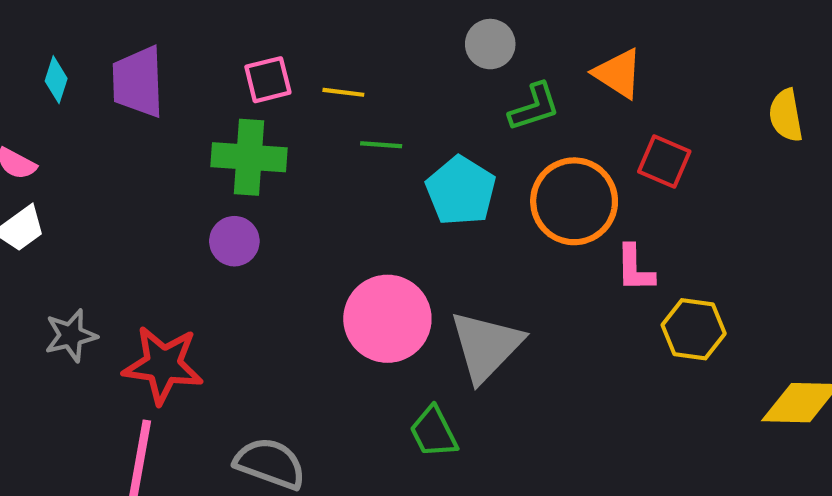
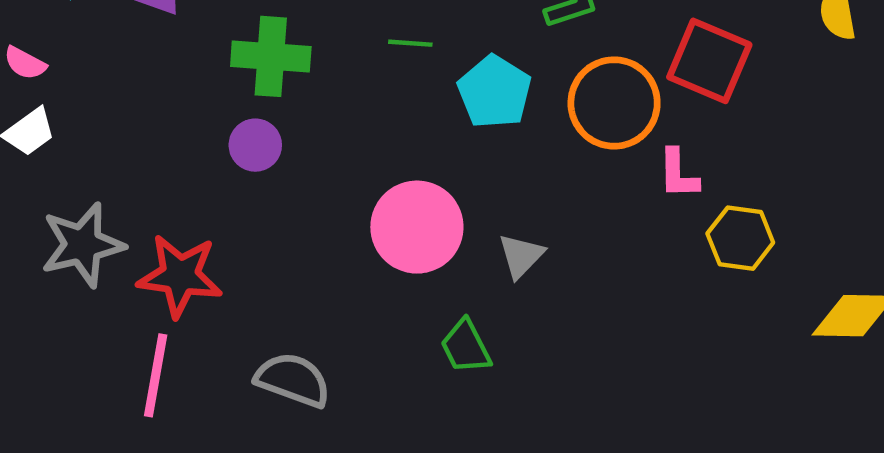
red square: (664, 161) -> (709, 61), size x1.5
gray star: (71, 336) -> (83, 245), size x1.5
gray triangle: (486, 346) -> (521, 256), size x0.6

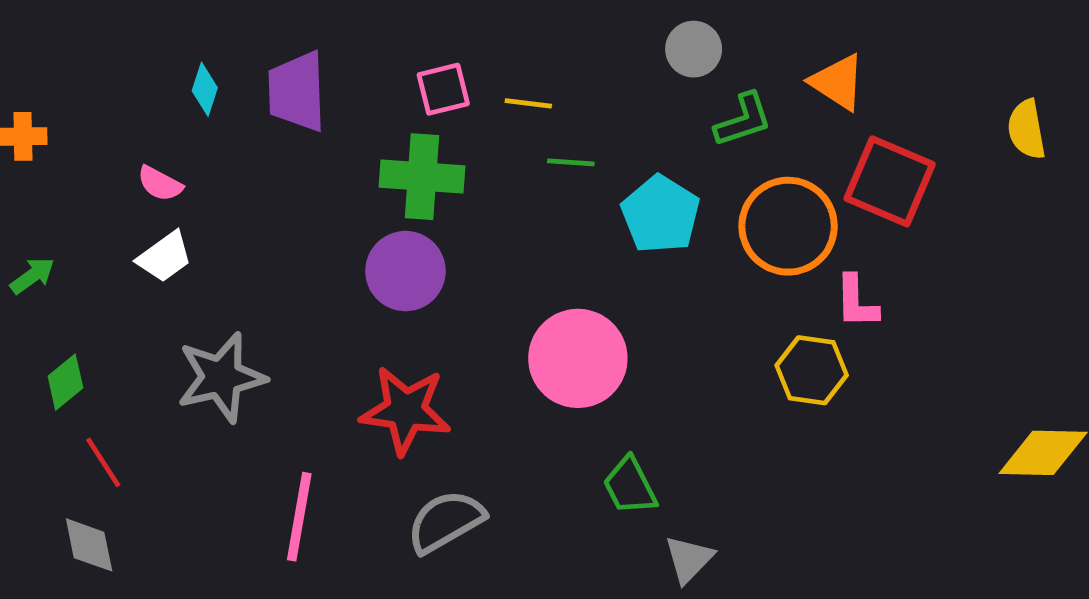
purple circle: (255, 145) -> (405, 271), size x1.4
yellow hexagon: (740, 238) -> (812, 370), moved
gray triangle: (521, 256) -> (689, 559), moved
red star: (180, 276) -> (405, 410), moved
gray semicircle: (293, 380) -> (446, 521), turned -50

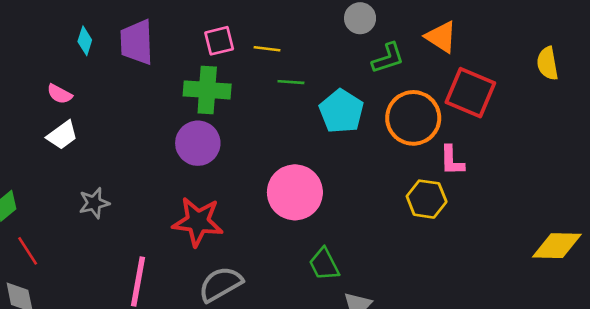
gray star: (221, 377) -> (94, 203), size x0.6

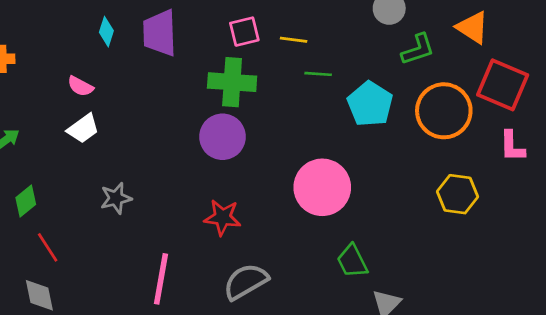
pink L-shape: (452, 160) -> (512, 146), moved
red star: (198, 222) -> (223, 217), size x0.7

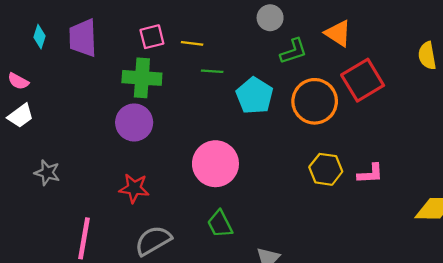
red square: (503, 85) -> (363, 80), turned 36
pink L-shape: (512, 146) -> (370, 174), moved, turned -92
gray star: (116, 198) -> (47, 173), turned 30
green trapezoid: (352, 261) -> (220, 224), moved

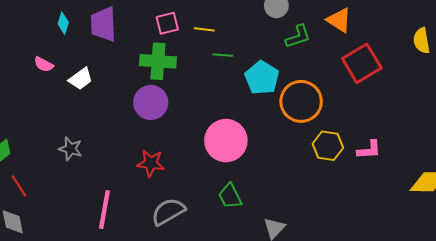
orange circle: (315, 101) -> (301, 101), moved
white trapezoid: (20, 116) -> (81, 79), moved

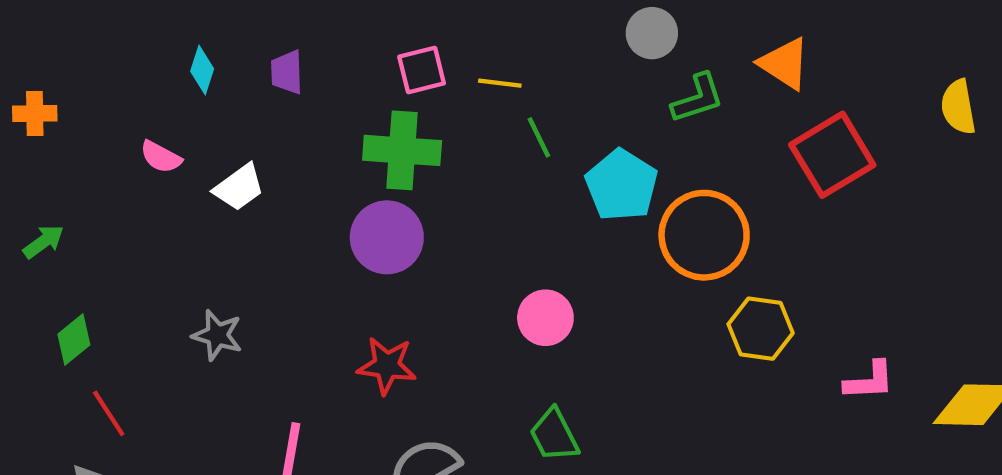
purple trapezoid: (103, 24) -> (287, 72), size x0.6
green line: (223, 55) -> (539, 137), turned 60
pink circle: (226, 141) -> (545, 318), size x0.6
pink L-shape: (369, 150) -> (869, 381), moved

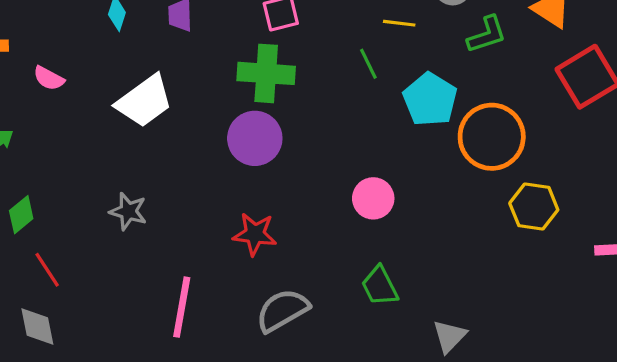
yellow line: (500, 83) -> (399, 23), moved
pink semicircle: (161, 157) -> (49, 78), moved
white trapezoid: (239, 187) -> (144, 101), size x1.5

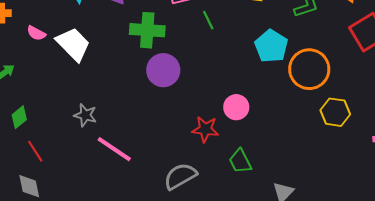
green line: (368, 64) -> (208, 20), moved
green cross: (266, 73) -> (147, 30), moved
white trapezoid: (144, 101) -> (73, 44), moved, turned -99
red star: (255, 234) -> (205, 129), moved
pink line: (182, 307) -> (114, 149), moved, turned -66

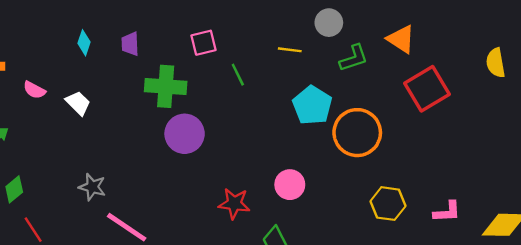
white trapezoid: (73, 44) -> (78, 103), size x0.6
pink circle: (236, 107) -> (290, 185), moved
yellow hexagon: (335, 112) -> (388, 204), moved

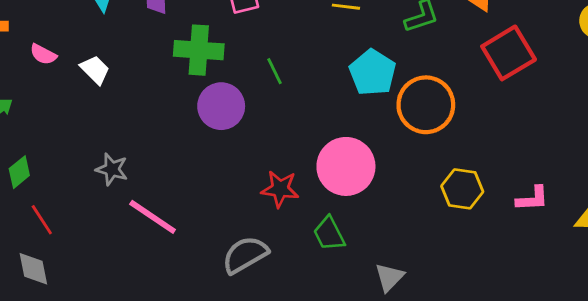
green line: (238, 75) -> (274, 71), moved
pink circle: (290, 185) -> (346, 166), size x1.6

